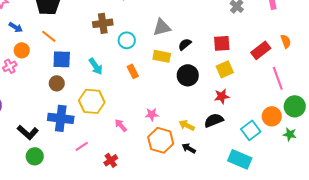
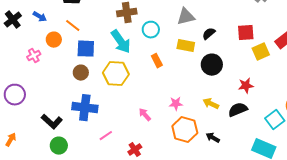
orange circle: (22, 50) -> (54, 40), moved
cyan arrow: (96, 66) -> (121, 42), moved, size x1.4
yellow square: (225, 69) -> (261, 52), moved
yellow hexagon: (92, 101) -> (116, 74), moved
yellow arrow: (187, 125) -> (211, 104), moved

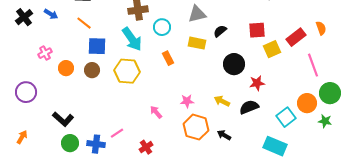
orange circle: (54, 40) -> (66, 68), moved
black circle: (212, 65) -> (234, 64), moved
blue cross: (85, 108) -> (96, 144), moved, size x0.7

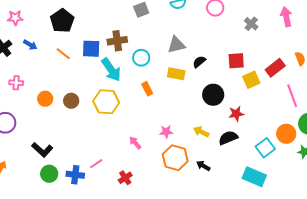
blue square: (97, 46) -> (91, 49), moved
pink cross: (45, 53) -> (16, 83), moved, turned 32

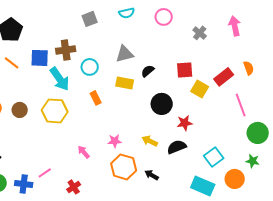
yellow square: (251, 80) -> (200, 89), turned -36
orange circle: (286, 134) -> (235, 179), moved

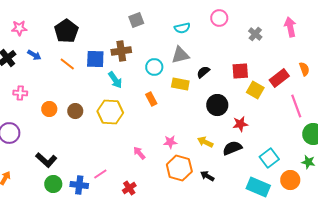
cyan semicircle: (127, 13) -> (182, 28), moved
gray square: (90, 19) -> (136, 20), moved
cyan circle: (90, 67) -> (154, 67), moved
cyan arrow: (60, 79) -> (115, 80), size x0.7

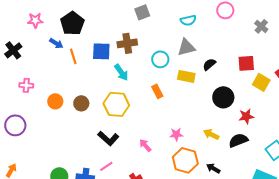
pink star: (19, 28) -> (35, 20), moved
blue arrow: (34, 55) -> (56, 43), moved
orange line: (67, 64) -> (73, 56), turned 35
black L-shape: (46, 160) -> (108, 138), moved

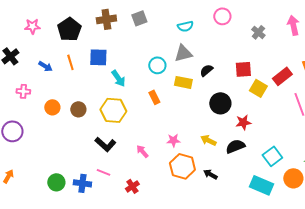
blue arrow: (56, 43) -> (45, 66), moved
brown cross: (127, 43) -> (106, 19), moved
pink line: (106, 166) -> (103, 172), turned 56

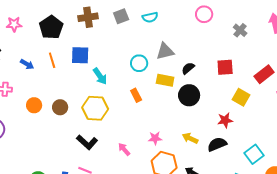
cyan semicircle: (185, 26) -> (150, 17), moved
yellow square: (258, 88) -> (241, 97), moved
black circle: (220, 103) -> (189, 95), moved

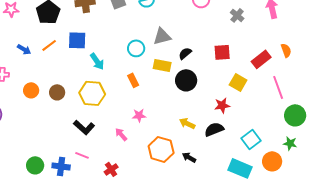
orange line: (52, 60) -> (49, 45), turned 70
pink star: (155, 138) -> (139, 115), moved

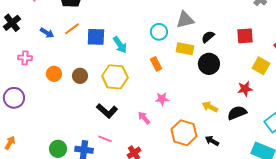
blue square: (77, 40) -> (96, 37), moved

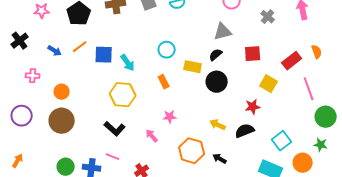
gray triangle: (185, 20) -> (223, 32), moved
brown circle: (80, 76) -> (62, 121), moved, size x1.6

